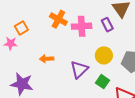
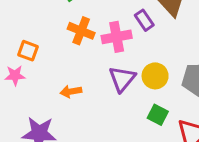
purple rectangle: (107, 25) -> (144, 20), moved
orange square: (21, 28) -> (28, 51), turned -32
purple triangle: (79, 69) -> (122, 79), moved

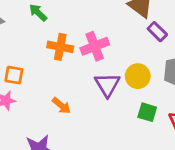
purple rectangle: (144, 20) -> (157, 32), moved
orange arrow: (71, 91) -> (61, 106), turned -120

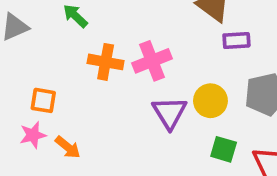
purple rectangle: (157, 32) -> (236, 40), turned -48
orange arrow: (61, 106) -> (68, 147), moved

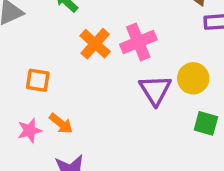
orange cross: (106, 62) -> (95, 44), turned 32
pink star: (33, 135) -> (30, 130), moved

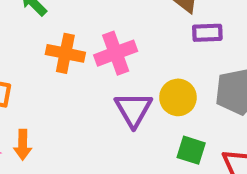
orange cross: (95, 44) -> (65, 53), turned -32
orange arrow: (61, 124) -> (23, 145), turned 50

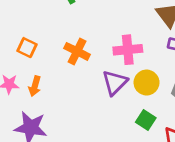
orange cross: (65, 53) -> (77, 51), moved
pink cross: (116, 53) -> (128, 50), moved

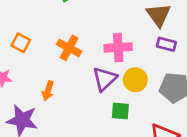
orange arrow: (35, 86) -> (48, 91), moved
green square: (146, 120) -> (120, 111), moved, turned -30

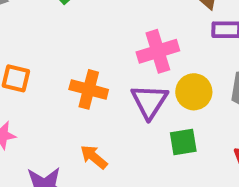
orange cross: (69, 48) -> (89, 89), moved
orange arrow: (48, 91) -> (94, 157), moved, turned 126

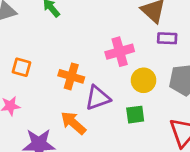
purple triangle: (149, 101) -> (98, 98), moved, turned 36
orange arrow: (94, 157) -> (73, 123), size x1.4

